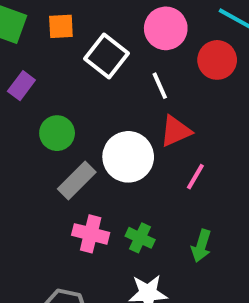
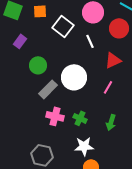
red triangle: (176, 131) -> (113, 60), moved

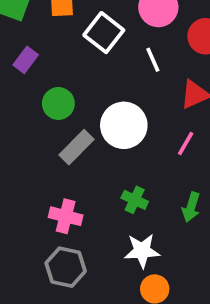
pink cross: (55, 116) -> (66, 216), moved

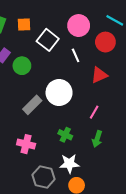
green circle: (58, 103) -> (22, 66), moved
pink line: (186, 143) -> (94, 112), moved
gray hexagon: (66, 267) -> (44, 177), moved

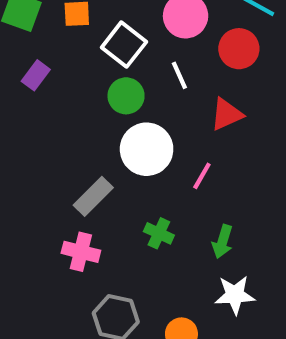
green circle: (22, 66) -> (126, 96), moved
gray rectangle: (32, 105) -> (93, 196), moved
pink line: (94, 112) -> (202, 176), moved
white star: (69, 164) -> (235, 295), moved

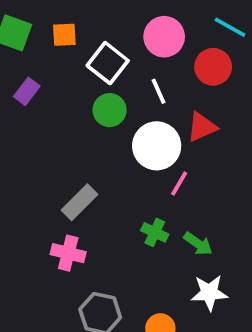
white circle: (147, 149) -> (157, 146), moved
green cross: (159, 233) -> (155, 232), moved
green arrow: (222, 242) -> (198, 244), turned -72

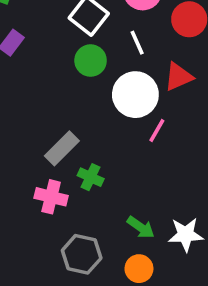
green cross: (155, 232) -> (91, 177), moved
green arrow: (198, 244) -> (141, 227), moved

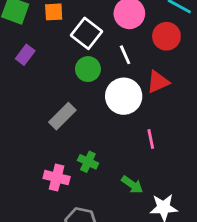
pink line: (157, 130) -> (151, 139), moved, turned -42
gray rectangle: (62, 148) -> (62, 116), moved
green arrow: (141, 227) -> (132, 185), moved

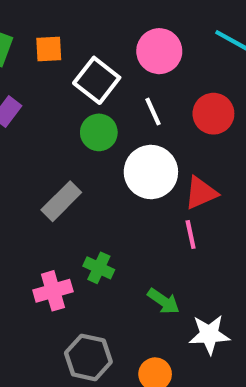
red circle: (166, 36) -> (213, 114), moved
red triangle: (158, 82) -> (201, 193), moved
pink cross: (57, 178) -> (53, 291), turned -30

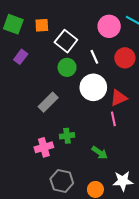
pink circle: (159, 51) -> (109, 26), moved
green cross: (99, 268) -> (67, 136), turned -32
white star: (209, 335) -> (123, 181), moved

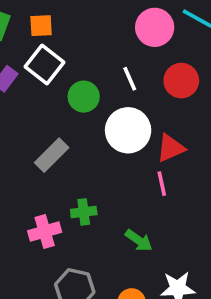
white square: (66, 41) -> (45, 65), moved

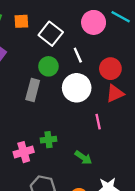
white square: (45, 65) -> (51, 34), moved
red circle: (181, 81) -> (110, 69), moved
red triangle: (171, 148) -> (115, 93), moved
gray rectangle: (52, 155) -> (33, 90), moved, turned -30

